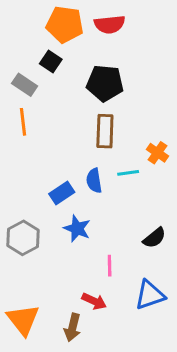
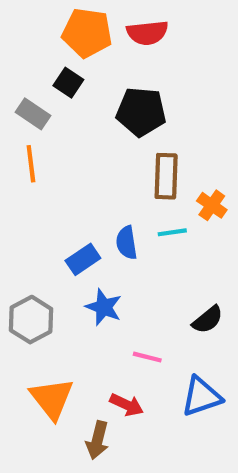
brown rectangle: (105, 131) -> (166, 176), moved
pink line: (110, 266) -> (147, 357), turned -75
orange triangle: (23, 320) -> (52, 399), moved

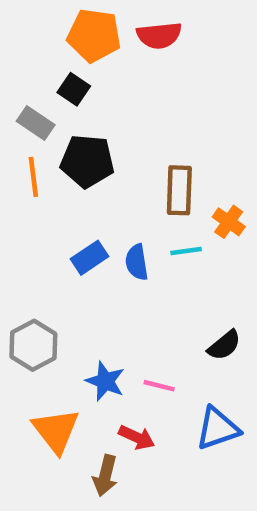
black pentagon: (141, 112) -> (87, 161), moved
blue rectangle: (83, 259) -> (90, 258), moved
blue star: (104, 307) -> (105, 381), moved

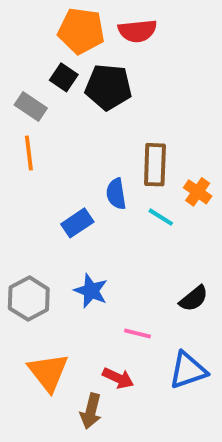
black pentagon: (87, 161) -> (108, 87), moved
cyan line: (186, 251) -> (161, 217), turned 40
blue semicircle: (137, 262) -> (116, 194), moved
blue star: (105, 381) -> (91, 291), moved

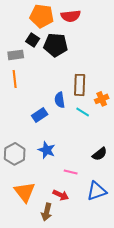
gray rectangle: (31, 107) -> (16, 55), turned -42
orange cross: (198, 192) -> (102, 99), turned 32

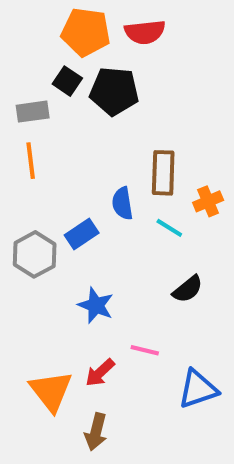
gray hexagon: (15, 154) -> (35, 254), moved
black semicircle: (100, 154) -> (188, 289), moved
red arrow: (61, 195) -> (100, 373), moved, turned 112

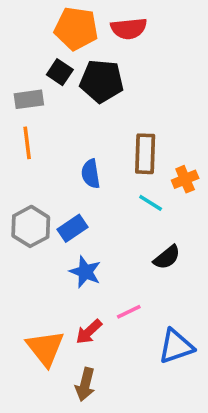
blue semicircle: (122, 203) -> (91, 174), moved
blue rectangle: (82, 234) -> (72, 228), moved
pink line: (145, 350) -> (129, 312), turned -40

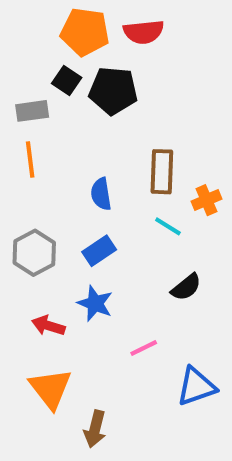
blue rectangle: (72, 228) -> (99, 251), moved
red arrow: (89, 332) -> (48, 326), moved, turned 60

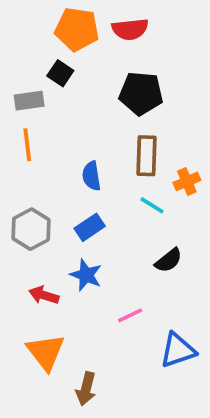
black pentagon: (113, 91) -> (141, 93), moved

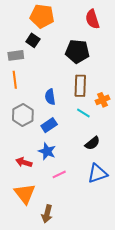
red semicircle: (130, 29) -> (92, 19), moved, turned 78
gray hexagon: (31, 229) -> (23, 115), moved
pink line: (130, 315) -> (59, 174), moved
blue triangle: (178, 350) -> (97, 173), moved

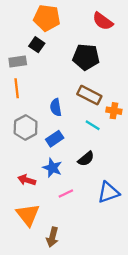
red semicircle: (92, 19) -> (103, 21), turned -36
brown rectangle: (80, 86) -> (89, 95), turned -65
orange cross: (103, 100) -> (114, 111), turned 32
black semicircle: (92, 143) -> (86, 159), moved

